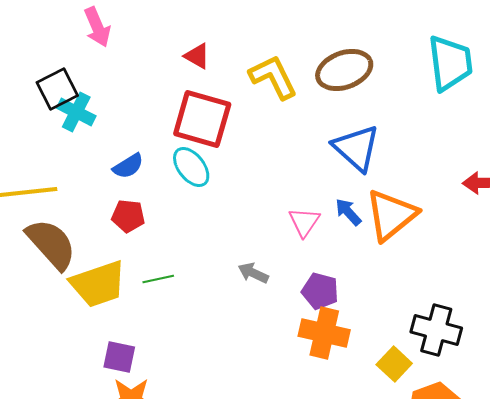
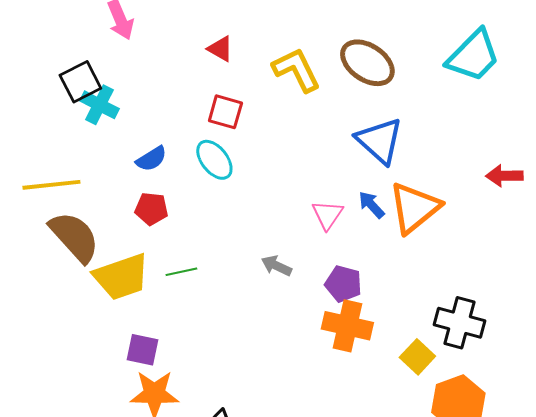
cyan trapezoid: (450, 63) -> (473, 56), turned 52
brown ellipse: (344, 70) -> (367, 63), turned 54
red square: (202, 119) -> (225, 112), size x0.6

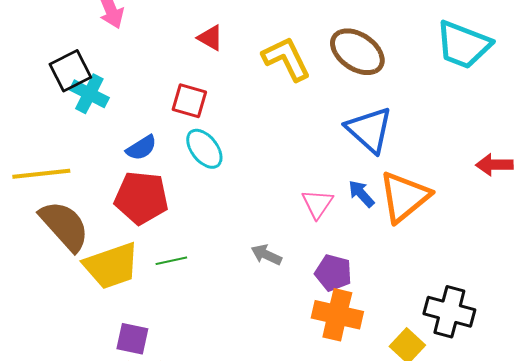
cyan trapezoid: (473, 56) -> (463, 45), turned 66
red square: (225, 112) -> (189, 101), moved
red pentagon: (151, 209) -> (141, 198), size x1.6

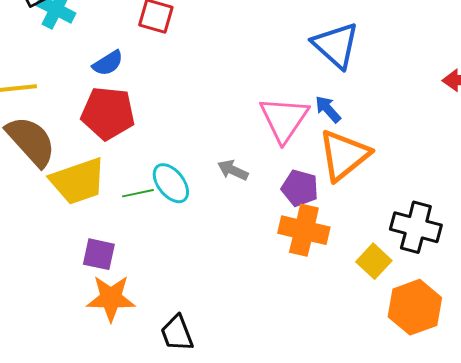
cyan ellipse: (204, 149) -> (171, 183), moved
orange triangle: (404, 197) -> (344, 155), moved
pink triangle: (317, 204) -> (284, 119), size x1.6
green line: (171, 261) -> (138, 193), moved

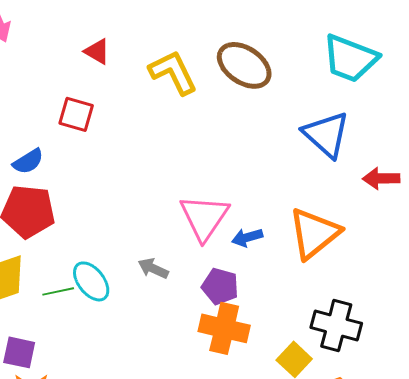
blue triangle: (336, 45) -> (326, 134), moved
blue arrow: (328, 109) -> (247, 237), moved, turned -64
orange triangle: (344, 155) -> (314, 233), moved

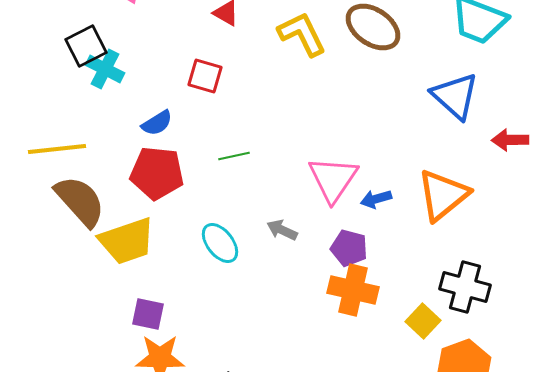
green line: (58, 291) -> (234, 156), moved

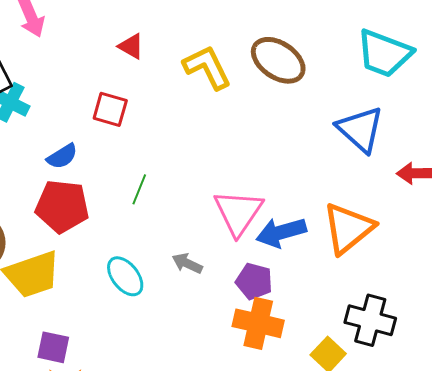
green line: (234, 156) -> (139, 189), turned -56
blue arrow: (376, 199) -> (281, 232), size x1.6

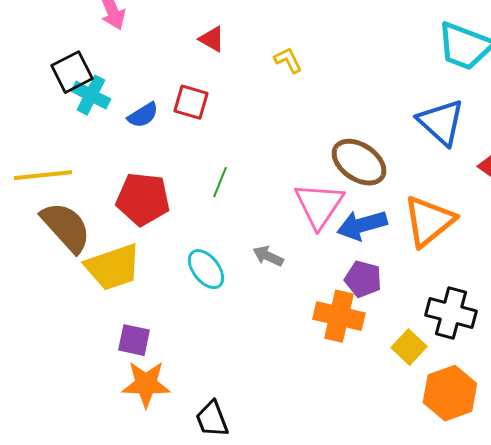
brown ellipse: (278, 60) -> (359, 162), moved
yellow L-shape: (207, 67) -> (288, 60), size x0.6
blue semicircle: (62, 156) -> (143, 115), moved
purple pentagon: (254, 281) -> (363, 279), moved

